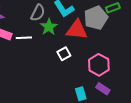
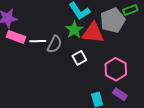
gray semicircle: (38, 13) -> (54, 44), moved
green star: (49, 27) -> (74, 30), moved

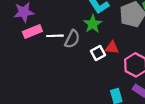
red triangle: (93, 33) -> (112, 48), moved, size x0.6
pink rectangle: (16, 37) -> (32, 32), turned -42

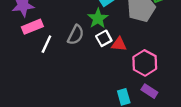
white line: (55, 36) -> (46, 44), moved, turned -63
white square: (98, 53) -> (104, 38), moved

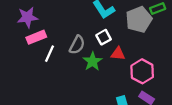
green star: (98, 18) -> (93, 61), moved
white square: (104, 38) -> (104, 37), moved

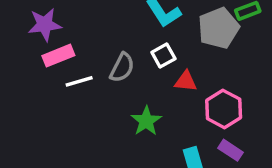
white line: (50, 54) -> (79, 81), turned 49
green star: (93, 61) -> (146, 121), moved

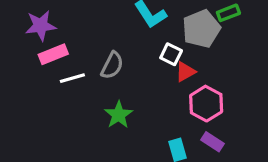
white square: (163, 56) -> (171, 54), moved, turned -35
red triangle: (186, 81) -> (185, 72), moved, turned -35
green star: (146, 121) -> (119, 115), moved

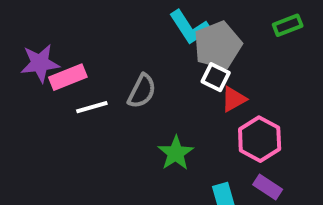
purple star: (41, 26) -> (40, 63), moved
gray pentagon: (201, 29) -> (218, 45), moved
green star: (119, 115) -> (176, 153), moved

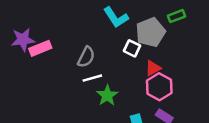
gray pentagon: (218, 45) -> (151, 32), moved
red triangle: (234, 99) -> (153, 68), moved
white line: (92, 107) -> (92, 78), moved

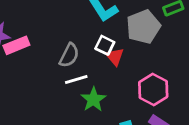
white square: (132, 48) -> (105, 45), moved
red triangle: (153, 68) -> (115, 57), moved, turned -42

